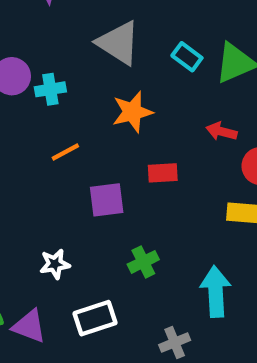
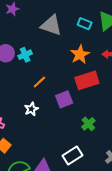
orange star: (132, 112) -> (80, 54), moved
red rectangle: (163, 173) -> (87, 80), size x1.6
white star: (55, 264) -> (31, 109), moved

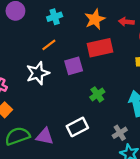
cyan cross: (25, 55) -> (55, 17), moved
white star: (31, 109) -> (38, 73), size x1.5

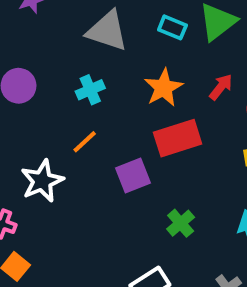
red arrow: (126, 22) -> (221, 87), turned 128
white star: (38, 73) -> (42, 181), moved

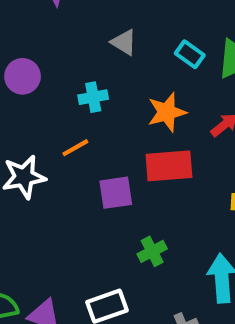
gray triangle: (107, 31) -> (124, 42), size x0.6

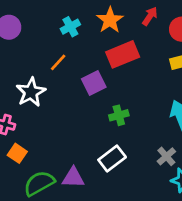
cyan cross: (93, 97) -> (70, 27), moved
green cross: (152, 251) -> (119, 115), moved, turned 30

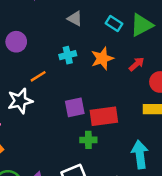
red rectangle: (123, 54) -> (104, 116), moved
orange line: (58, 62) -> (38, 76), moved

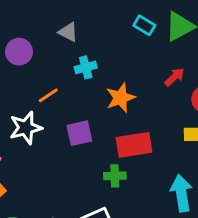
gray triangle: (75, 19) -> (68, 32), moved
orange star: (102, 58) -> (121, 98), moved
purple square: (75, 107) -> (79, 133), moved

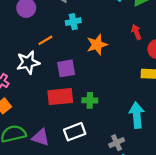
red arrow: (175, 77) -> (136, 32), turned -72
red rectangle: (134, 145) -> (60, 97), moved

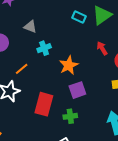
purple square: (66, 68) -> (77, 90), moved
red rectangle: (60, 97) -> (44, 104), moved, turned -60

